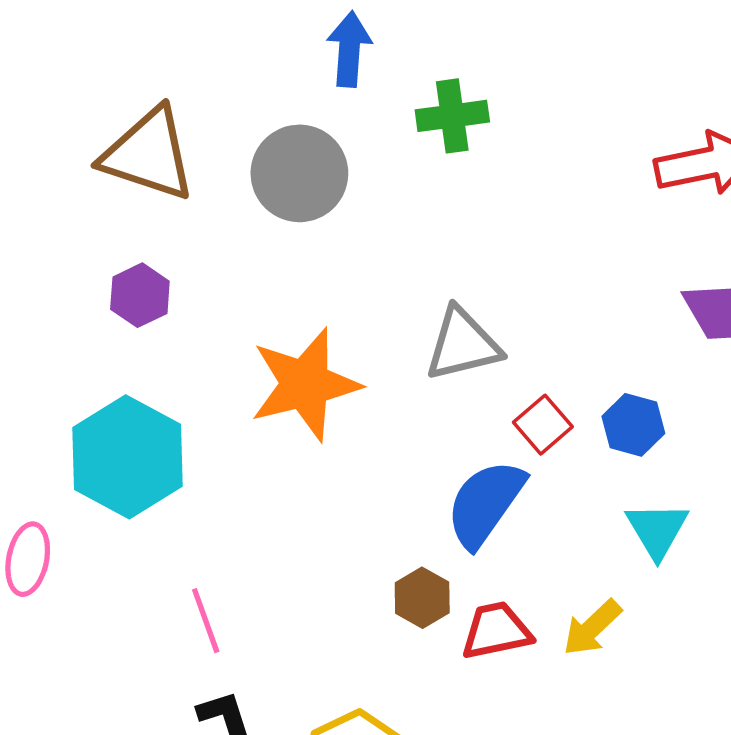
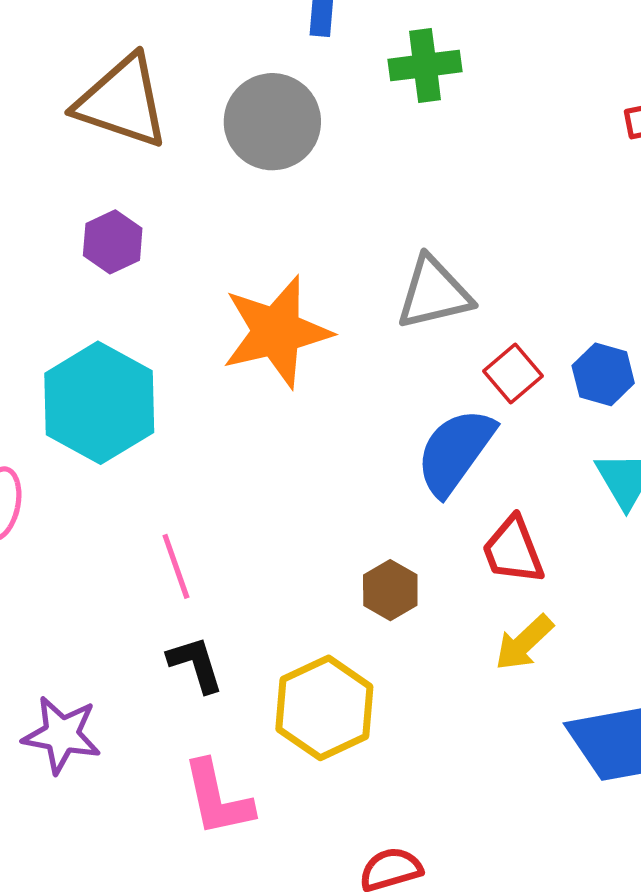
brown hexagon: (422, 598) -> (390, 590), moved
yellow arrow: (592, 628) -> (524, 643), moved
red trapezoid: (496, 631) -> (513, 550), moved, turned -100

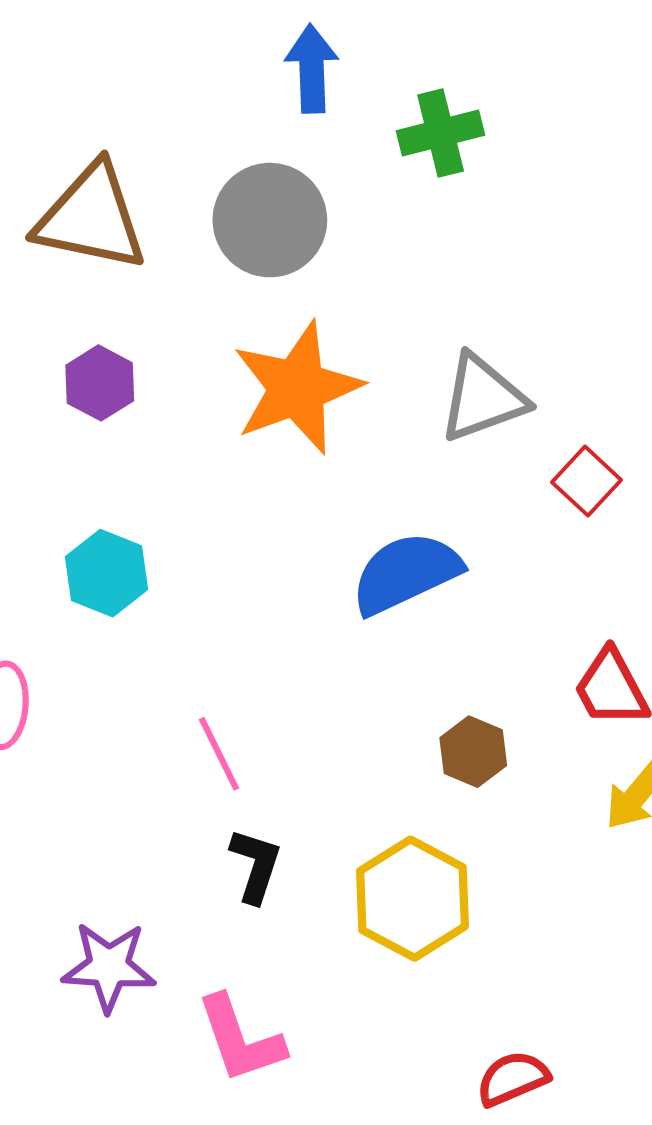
orange star: (277, 332) -> (297, 388), moved
cyan hexagon: (99, 403) -> (106, 573), size x0.6
blue semicircle: (455, 452) -> (406, 573), moved, turned 36
black L-shape: (196, 664) -> (256, 865), turned 42
pink L-shape: (218, 798) -> (240, 1039), moved

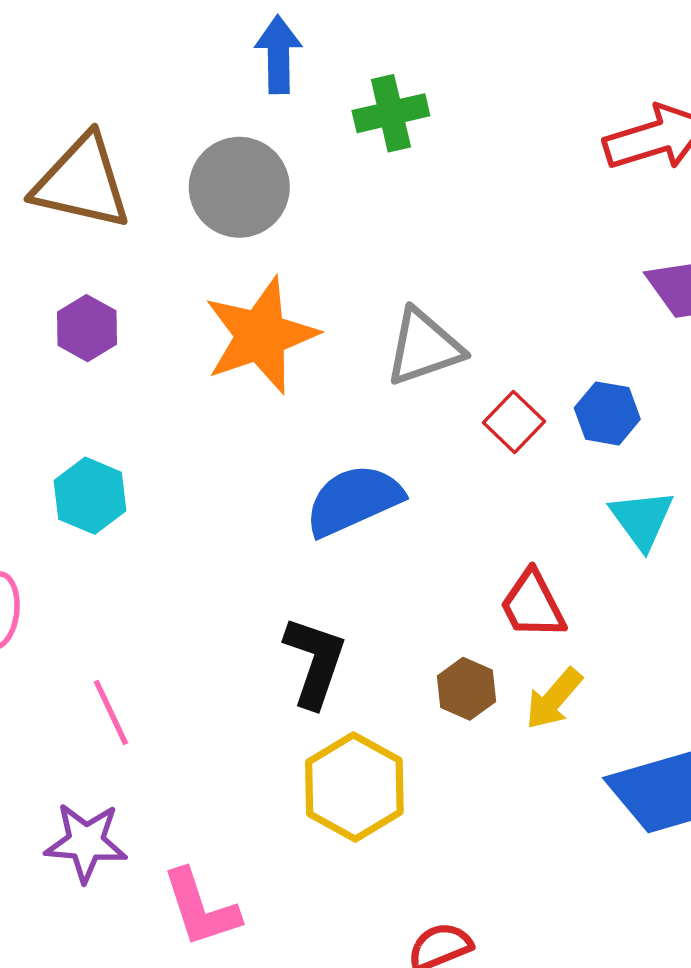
brown hexagon: (473, 752) -> (466, 689), moved
pink line: (219, 754) -> (111, 712), moved
black L-shape: (256, 865) -> (315, 662), moved, size x1.4

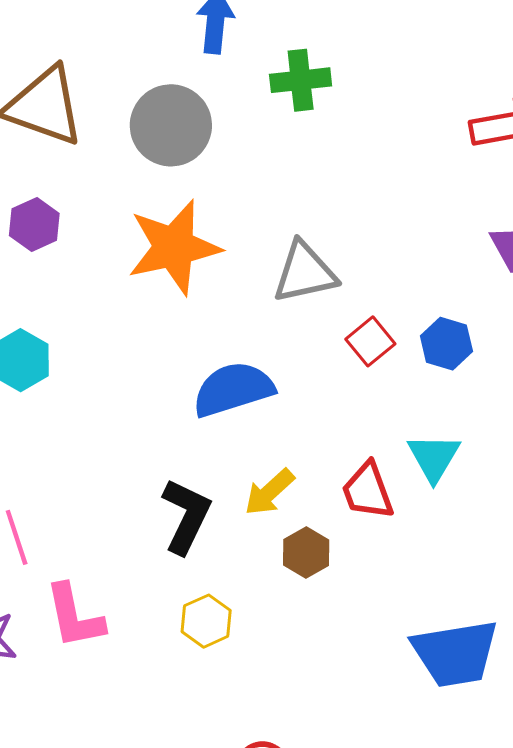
cyan triangle: (642, 519) -> (434, 457), moved
yellow arrow: (554, 699) -> (269, 492), moved
yellow hexagon: (354, 787) -> (206, 621), size x0.6
pink L-shape: (201, 908) -> (74, 616), moved

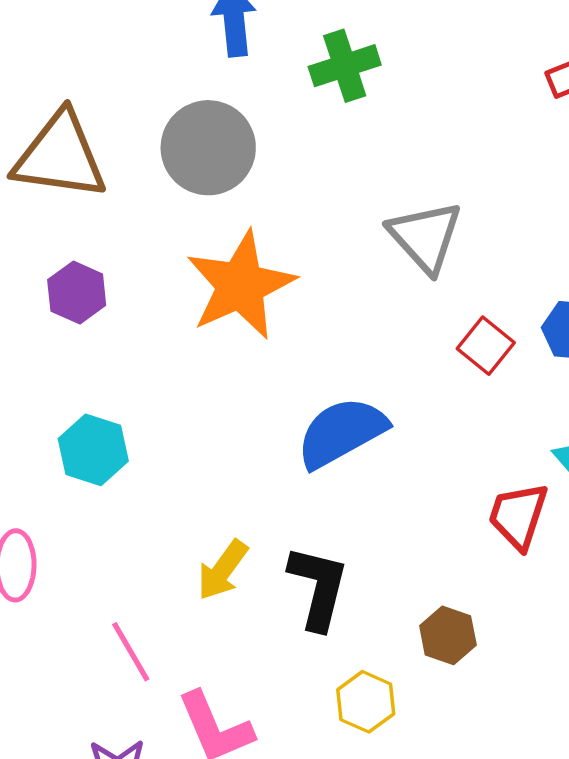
gray triangle: (305, 272) -> (425, 237), moved, turned -48
red trapezoid: (368, 491) -> (518, 516), turned 50
yellow arrow: (269, 492) -> (223, 570), moved
brown hexagon: (306, 552) -> (448, 635), moved

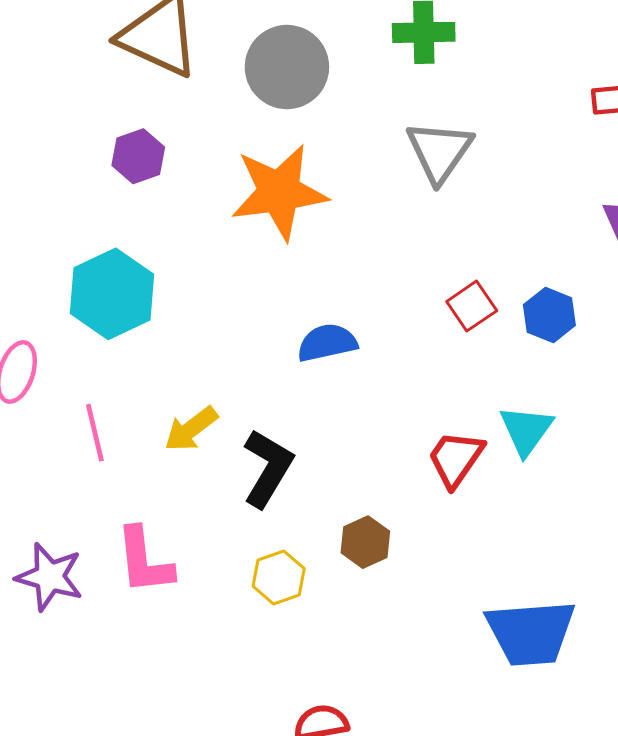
gray triangle: (425, 237) -> (439, 151), moved
blue semicircle: (341, 432) -> (327, 343), size x0.7
cyan hexagon: (93, 450) -> (112, 294), size x1.4
pink line: (131, 652) -> (95, 433), moved

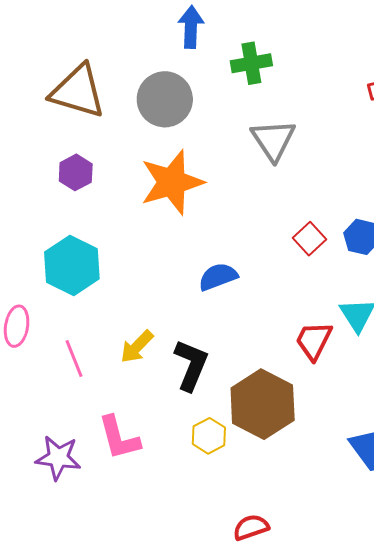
brown hexagon: (365, 542) -> (263, 404), size x2.0

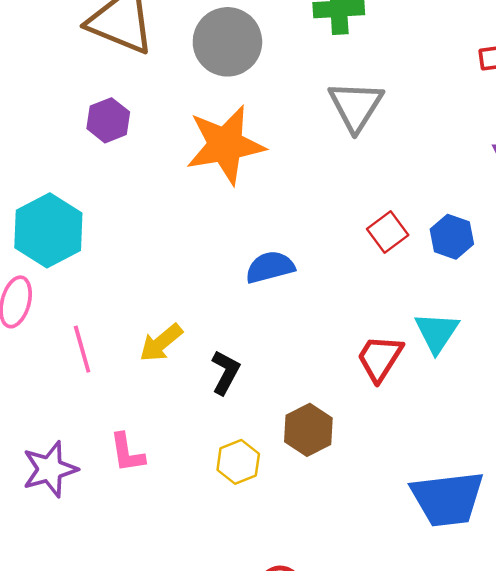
cyan hexagon: (72, 265) -> (48, 230), moved
black L-shape: (191, 365) -> (225, 372), size x0.7
brown hexagon: (263, 404) -> (308, 430), size x0.6
pink L-shape: (119, 438) -> (127, 453), size x0.7
purple star: (58, 458) -> (50, 469), turned -30

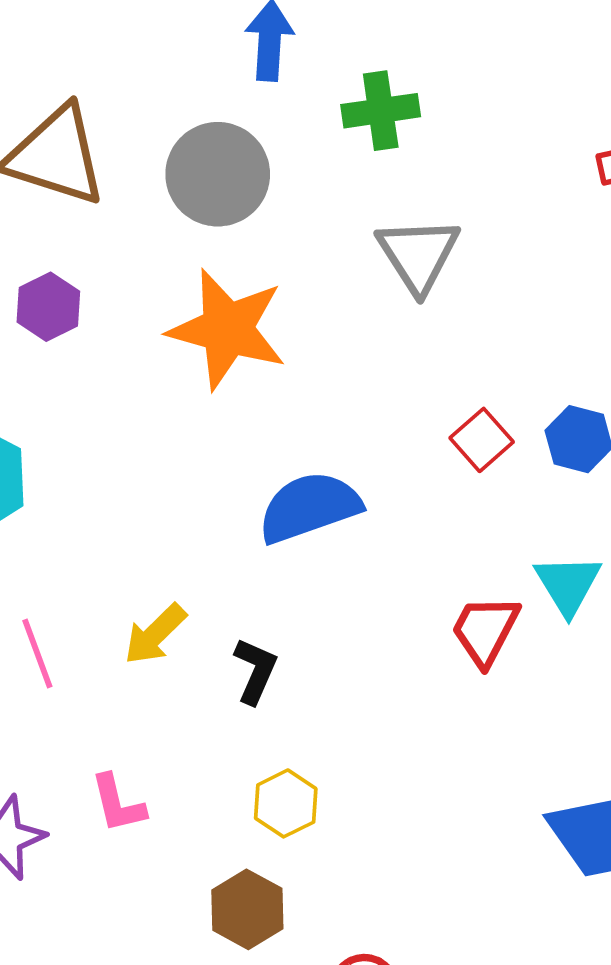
orange star: (225, 145) -> (227, 329), turned 30
blue semicircle: (270, 267) -> (309, 507), size x1.4
brown hexagon: (308, 430) -> (247, 909), moved

